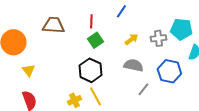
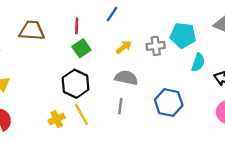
blue hexagon: (169, 71) -> (169, 103), moved
gray line: (143, 89) -> (120, 106), moved, turned -32

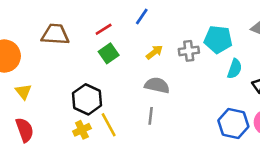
red line: (77, 26) -> (104, 29), turned 56
black hexagon: (76, 84) -> (87, 99), moved
blue hexagon: (169, 103) -> (233, 123), moved

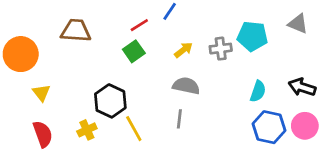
red line: (104, 29) -> (139, 25), moved
cyan semicircle: (235, 69) -> (258, 91), moved
yellow cross: (82, 130) -> (87, 130), moved

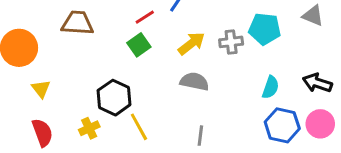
yellow arrow: (183, 50) -> (192, 43), size x1.4
gray line: (179, 119) -> (200, 136), moved

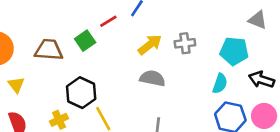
brown trapezoid: (77, 23) -> (49, 50), moved
cyan pentagon: (265, 29) -> (234, 51), moved
green square: (139, 45) -> (85, 41), moved

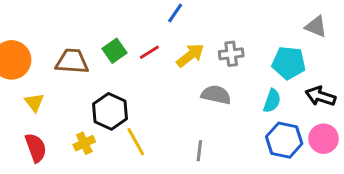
red line: (108, 21) -> (149, 52), moved
gray semicircle: (152, 78) -> (216, 95), moved

